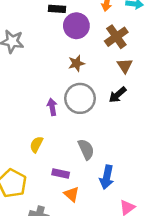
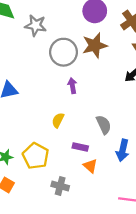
brown star: (76, 63) -> (95, 45), size x1.6
gray circle: (80, 98) -> (64, 52), moved

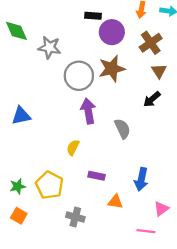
purple arrow: (72, 86) -> (88, 111), size x1.5
gray semicircle: (104, 125) -> (122, 129), moved
orange triangle: (90, 166) -> (115, 202), moved, turned -32

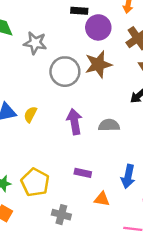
purple arrow: (88, 111) -> (74, 122), moved
gray semicircle: (122, 129) -> (109, 125), turned -66
yellow semicircle: (73, 148) -> (30, 114), moved

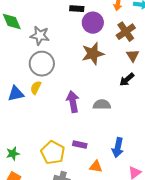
gray circle: (65, 72) -> (42, 64), moved
yellow semicircle: (30, 114) -> (36, 88), moved
yellow pentagon: (35, 182) -> (53, 153), moved

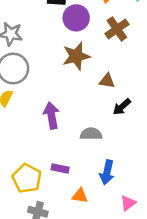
brown triangle: (133, 56) -> (107, 81), moved, turned -48
black arrow: (127, 80) -> (122, 107), moved
gray semicircle: (102, 105) -> (91, 134), moved

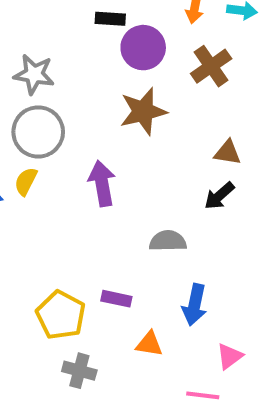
brown triangle: (107, 81) -> (228, 153), moved
purple arrow: (51, 115) -> (102, 183), moved

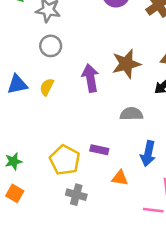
brown star: (143, 111) -> (126, 64), moved
gray circle: (38, 132) -> (51, 46), size x0.7
yellow semicircle: (26, 181) -> (47, 87), moved

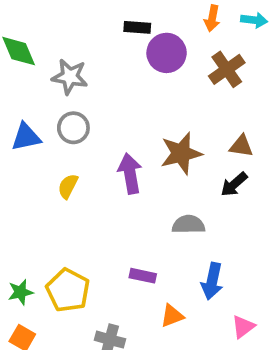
blue triangle: (17, 84) -> (26, 137), moved
yellow pentagon: (65, 160) -> (68, 290), moved
orange triangle: (120, 178) -> (172, 316), turned -30

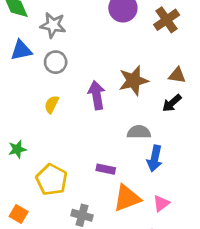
blue triangle: (26, 137) -> (21, 50), moved
blue arrow: (212, 281) -> (155, 159), moved
green star: (20, 292) -> (17, 149), moved
orange triangle: (172, 316) -> (127, 198), size x1.6
pink triangle: (243, 327) -> (161, 203), moved

